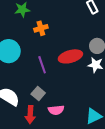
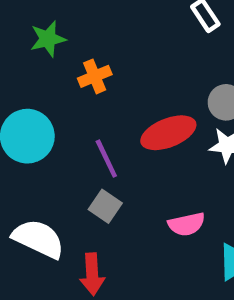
gray square: (38, 93) -> (105, 206), moved
pink semicircle: (56, 110) -> (187, 224), moved

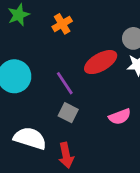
orange cross: (95, 76) -> (62, 24), moved

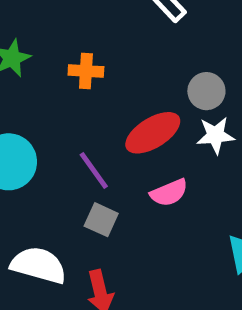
orange cross: (62, 24) -> (86, 71), turned 36
pink semicircle: (120, 117) -> (169, 193), moved

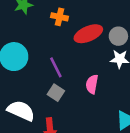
red ellipse: (153, 133) -> (88, 34), moved
pink semicircle: (169, 193) -> (92, 84), turned 114

